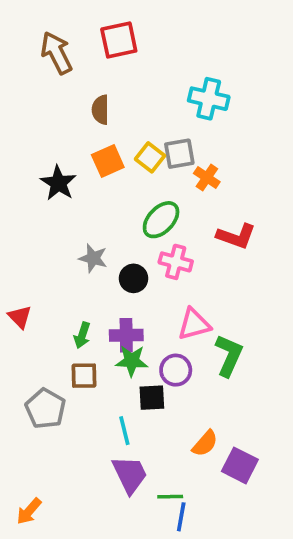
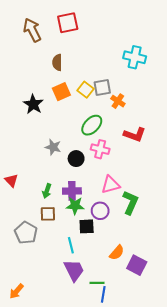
cyan cross: (209, 99) -> (135, 57), moved

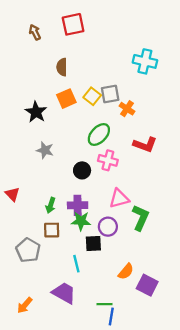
brown arrow: (32, 30) -> (35, 32), size x0.6
gray star: (53, 147) -> (45, 150), moved
purple trapezoid: (74, 270) -> (64, 293), moved, turned -35
orange arrow: (17, 291) -> (25, 305), moved

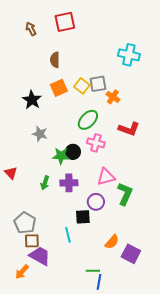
green star: (81, 221) -> (61, 156), moved
brown square: (52, 230) -> (32, 241), moved
purple trapezoid: (64, 293) -> (40, 256), moved

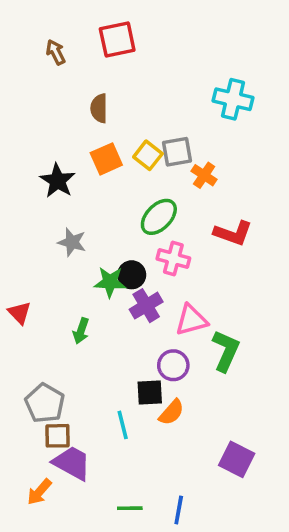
purple cross: (69, 183) -> (146, 306), moved, turned -30
orange semicircle: (112, 242) -> (171, 412), moved
green line: (93, 271) -> (130, 508), moved

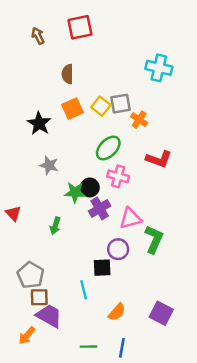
orange semicircle: (171, 412) -> (117, 312), moved

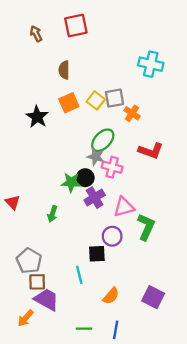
gray star: (49, 165) -> (96, 157), moved

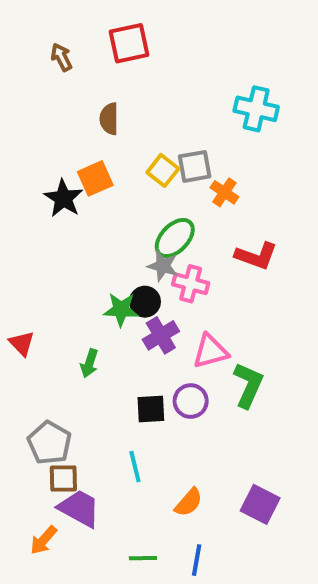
orange square: (69, 103) -> (95, 178), moved
black square: (97, 254) -> (151, 409), moved

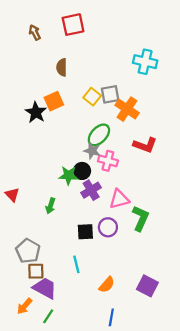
orange cross: (224, 192) -> (127, 109), size x1.5
green line: (143, 558) -> (48, 316), moved, turned -56

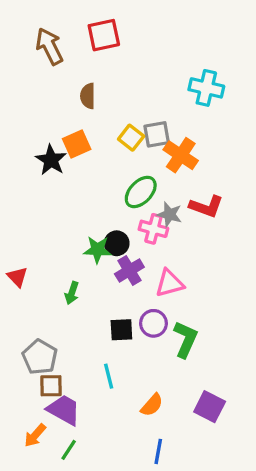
brown arrow: (35, 32) -> (49, 46), size x1.6
gray star: (92, 151) -> (169, 214), moved
green L-shape: (141, 218) -> (185, 339), moved

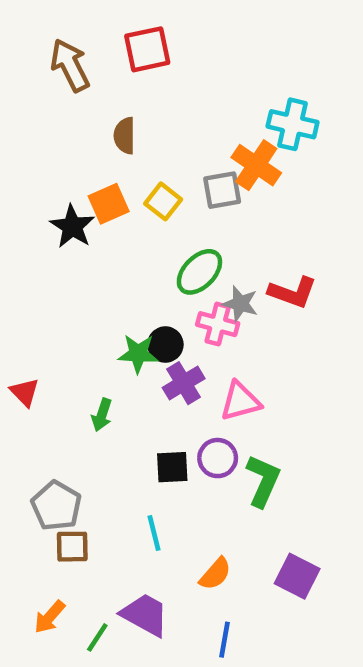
yellow square: (131, 138) -> (163, 201), moved
orange cross: (181, 155) -> (256, 165), moved
purple trapezoid: (64, 410) -> (145, 615), moved

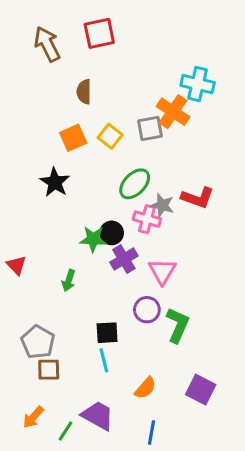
black star: (72, 226) -> (55, 182), moved
pink triangle: (240, 401) -> (162, 271), turned -44
black square: (172, 467) -> (107, 333), moved

